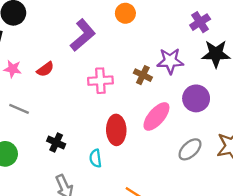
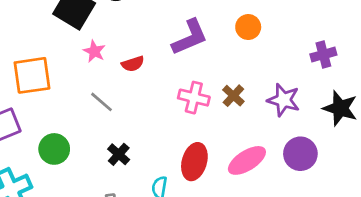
purple cross: (200, 22) -> (323, 55), moved
brown cross: (143, 75) -> (233, 96), moved
gray line: (19, 109) -> (102, 102), moved

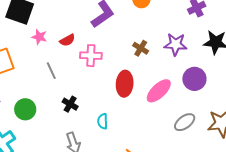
pink cross: (194, 98) -> (91, 56), moved
gray line: (102, 102) -> (51, 71), turned 36
red ellipse: (194, 162) -> (125, 84), moved

